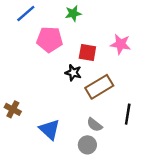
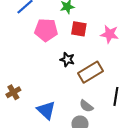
red square: (87, 53) -> (79, 29), moved
brown cross: (13, 109) -> (13, 92), turned 32

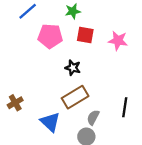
brown rectangle: (91, 72) -> (75, 97), moved
gray semicircle: (86, 106) -> (93, 117), turned 80

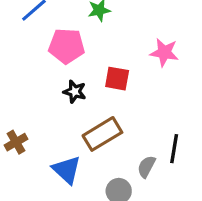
red square: (85, 35) -> (117, 79), moved
black star: (73, 68) -> (75, 92), moved
gray semicircle: (93, 117) -> (146, 167), moved

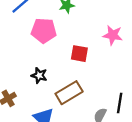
black star: (75, 92) -> (39, 75), moved

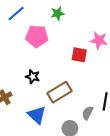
red square: (79, 54) -> (79, 55), moved

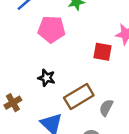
gray semicircle: (88, 113) -> (106, 108), moved

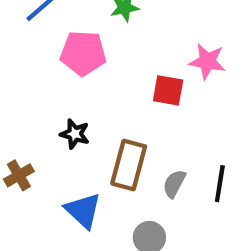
brown rectangle: (79, 96) -> (129, 165), turned -44

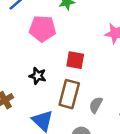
red square: (168, 90) -> (75, 60), moved

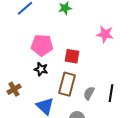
pink pentagon: (42, 29) -> (42, 45), moved

